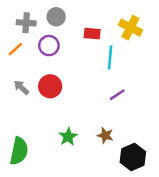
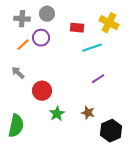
orange line: (15, 49) -> (23, 45), moved
cyan line: (110, 58) -> (92, 48), turned 66
red circle: (50, 86) -> (42, 91), moved

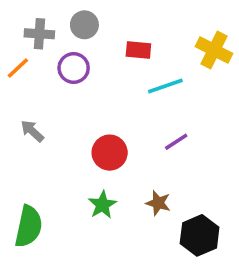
yellow cross: (109, 23) -> (214, 50), moved
orange line: (23, 45) -> (18, 68), moved
red circle: (42, 91) -> (110, 153), moved

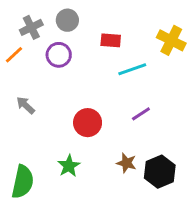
gray cross: (39, 34) -> (31, 27), turned -30
green star: (102, 205) -> (69, 166), moved
black hexagon: (200, 235) -> (160, 172), moved

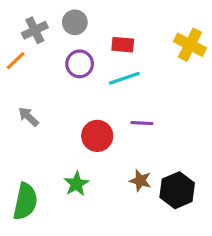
purple circle: (59, 55) -> (80, 64), moved
cyan line: (132, 69) -> (124, 78), moved
purple line: (141, 114) -> (142, 123), moved, turned 36

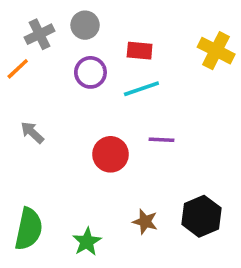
brown star: (140, 181) -> (145, 222), moved
green star: (76, 184) -> (87, 242), moved

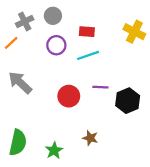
gray arrow: (32, 132) -> (20, 83), size x1.6
black hexagon: (201, 216) -> (128, 101), moved

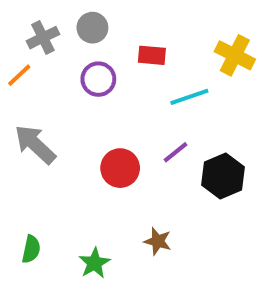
cyan line: (88, 55) -> (189, 97), moved
purple line: (100, 87) -> (176, 152), turned -42
green semicircle: (18, 142) -> (31, 249), size x0.6

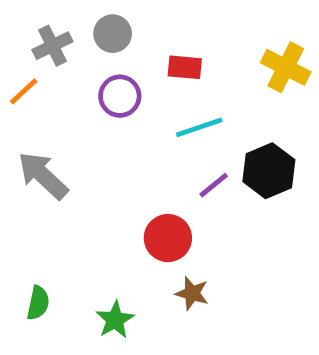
cyan line: (189, 97) -> (199, 127), moved
red circle: (120, 168) -> (168, 238), moved
black hexagon: (223, 176) -> (269, 171), moved

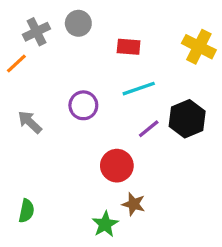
purple circle: (120, 96) -> (83, 105), moved
gray arrow: (43, 175) -> (30, 122), size x0.7
green star: (115, 320) -> (105, 224), moved

